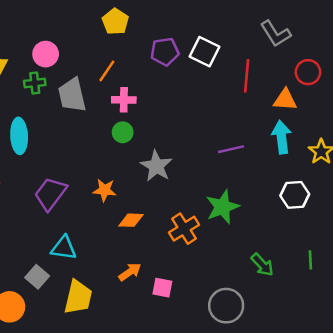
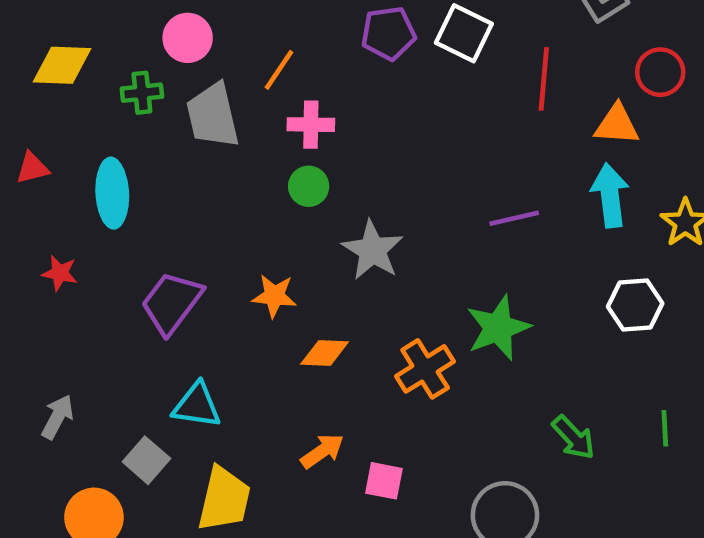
pink circle: (46, 54) -> (188, 38), moved

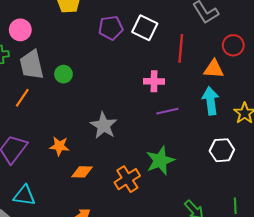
orange line: (279, 70) -> (22, 98), moved
pink cross: (311, 125) -> (154, 81), moved
green circle: (309, 186) -> (63, 74), moved

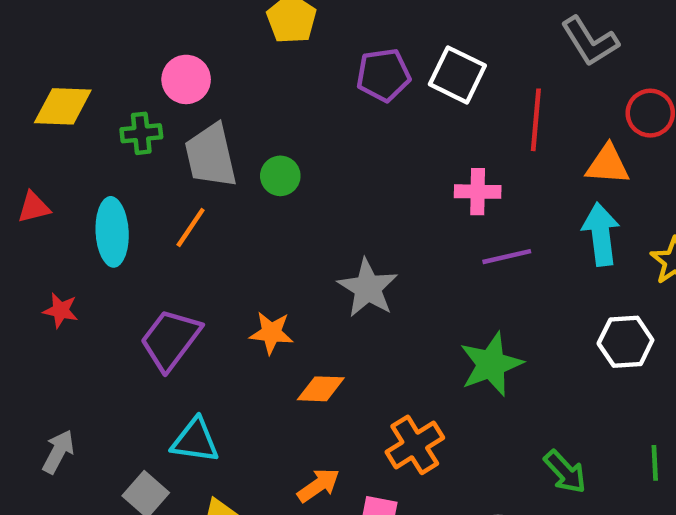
orange cross: (127, 179) -> (415, 445), moved

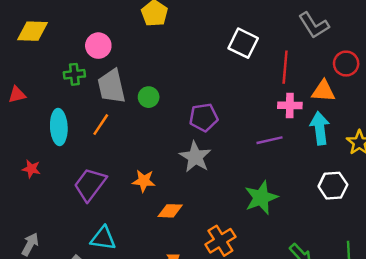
purple pentagon: (383, 75) -> (204, 117), moved
yellow diamond: (63, 106) -> (32, 31), moved
pink cross: (478, 192) -> (290, 105), moved
red triangle: (34, 207) -> (17, 95), moved

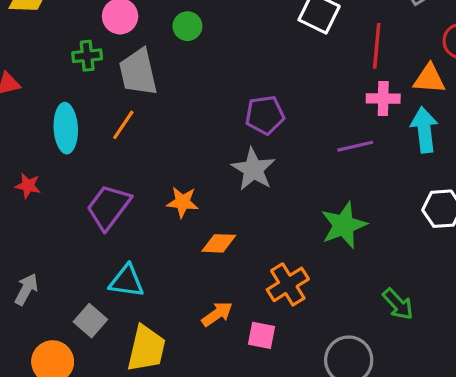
green circle: (149, 97) -> (187, 26), moved

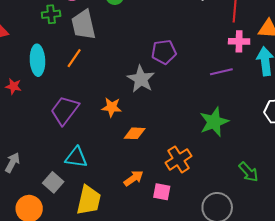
gray star: (253, 169) -> (141, 79), moved
red star: (28, 186) -> (13, 86), moved

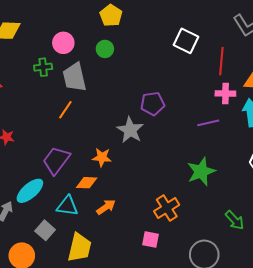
cyan ellipse: (37, 60) -> (30, 191), moved, turned 52
orange diamond: (135, 133) -> (87, 183), moved
orange arrow: (134, 178) -> (106, 207), moved

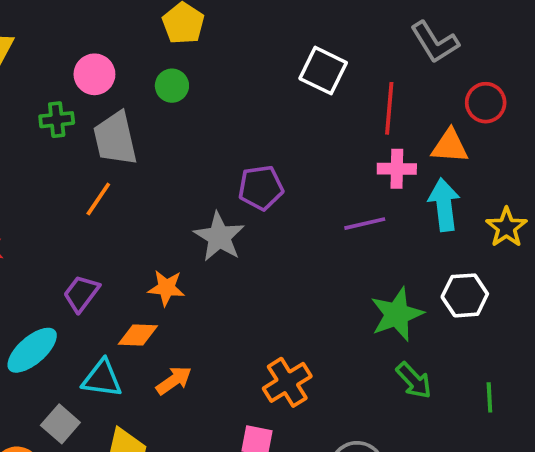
purple trapezoid: (56, 160) -> (81, 294), size x0.7
green star: (201, 172) -> (397, 314), moved
green arrow: (235, 220) -> (414, 380), moved

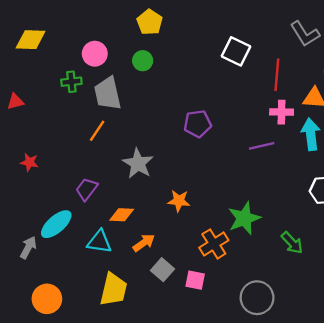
gray star: (219, 237) -> (138, 163), moved
orange star: (166, 288) -> (179, 201), moved
green star: (397, 314) -> (244, 218), moved
gray square: (60, 424) -> (162, 270), moved

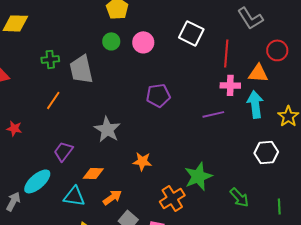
pink circle: (95, 54) -> (143, 42), moved
orange line: (97, 131) -> (53, 100), moved

